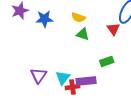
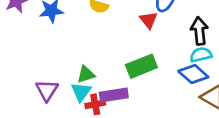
green triangle: (83, 34) -> (86, 74), moved, turned -32
green rectangle: (107, 61) -> (141, 66), size x1.5

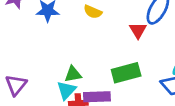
purple triangle: (47, 90) -> (16, 85), moved

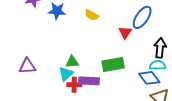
purple triangle: (16, 85) -> (27, 66), turned 42

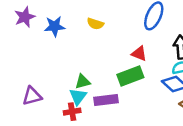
red triangle: (125, 32) -> (139, 53), moved, turned -32
red cross: (74, 85) -> (72, 112), moved

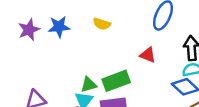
purple star: (25, 17) -> (29, 30), moved
green rectangle: (130, 76) -> (116, 81), moved

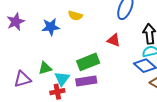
blue star: (59, 27) -> (51, 27), moved
green triangle: (89, 85) -> (45, 68), moved

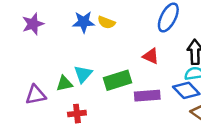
blue star: (51, 27) -> (84, 22), moved
cyan triangle: (62, 79) -> (83, 74), moved
purple rectangle: (86, 81) -> (147, 96), moved

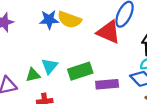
yellow semicircle: (106, 22) -> (69, 20), size x1.5
red triangle: (151, 56) -> (109, 32), moved, size x1.6

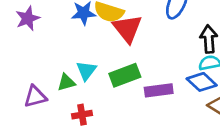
red triangle: (109, 32) -> (127, 29), moved, turned 30

